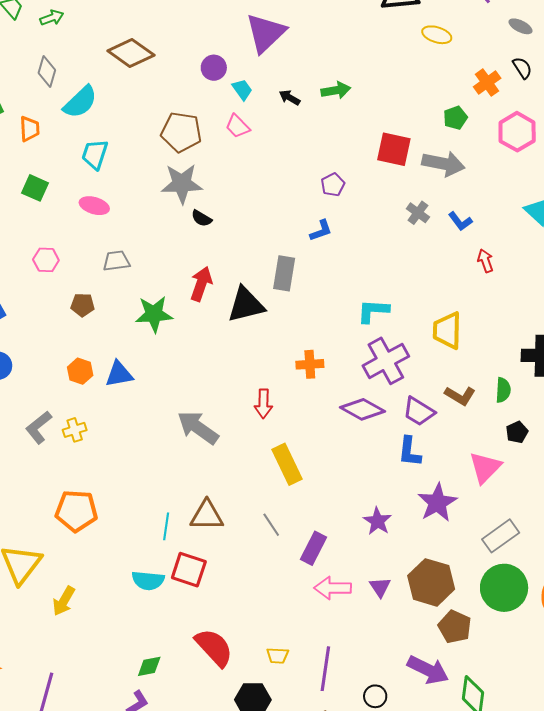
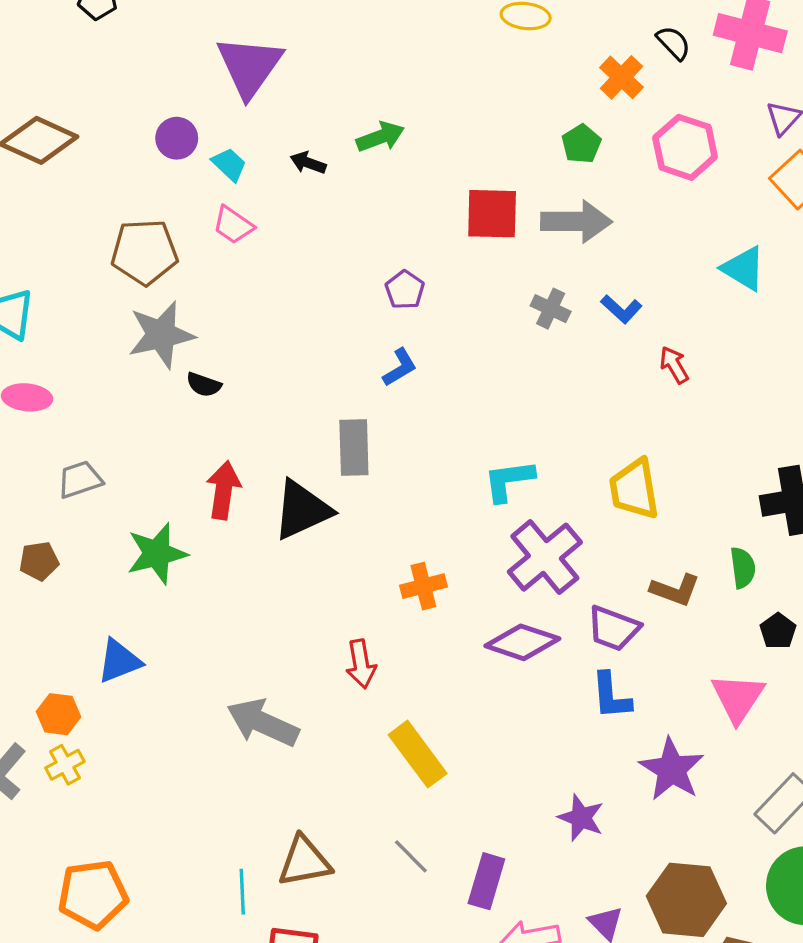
orange hexagon: (80, 371) -> (58, 714), moved

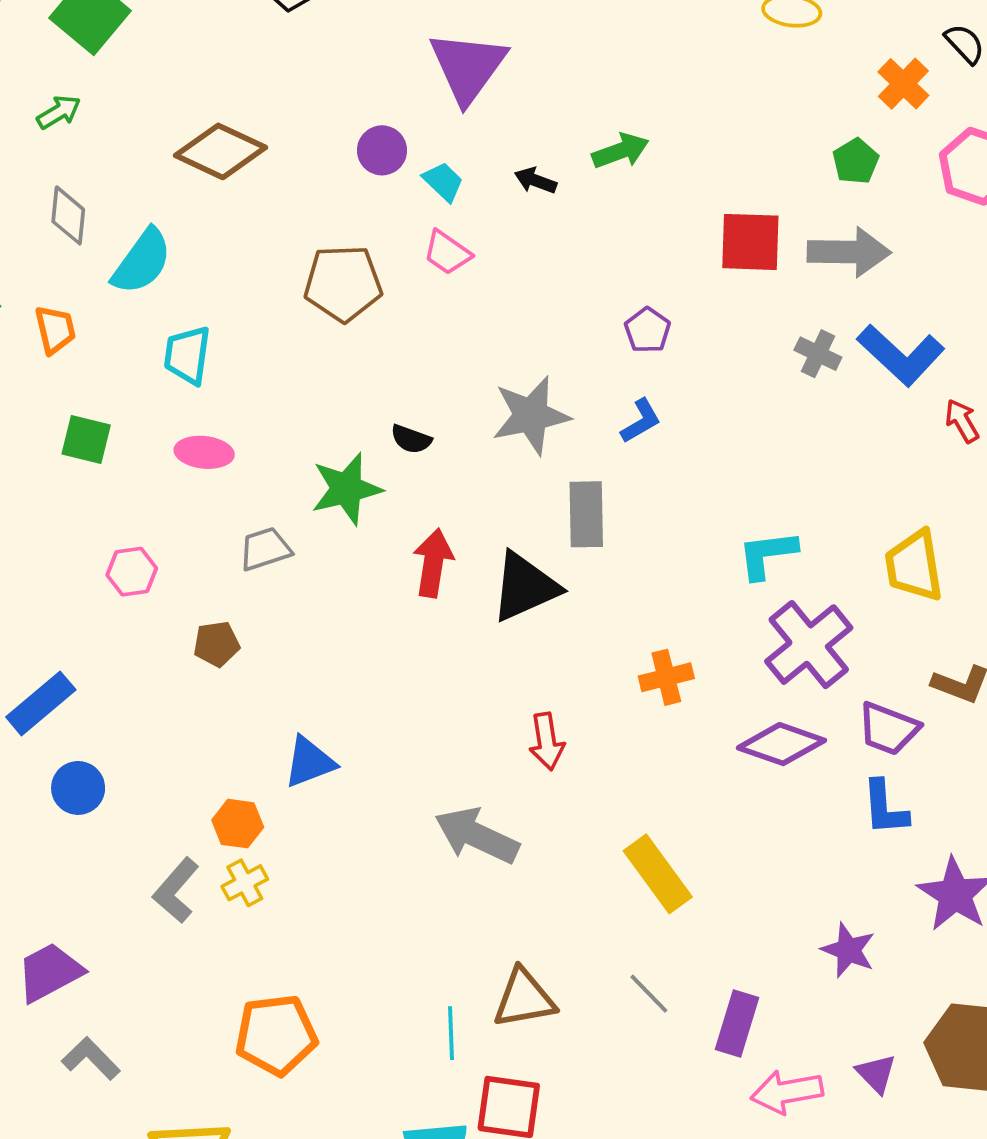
blue L-shape: (621, 309) -> (901, 355), size x1.8
gray star: (161, 335) -> (531, 415), moved
green star: (157, 554) -> (346, 489), moved
red arrow: (361, 664) -> (547, 741), moved

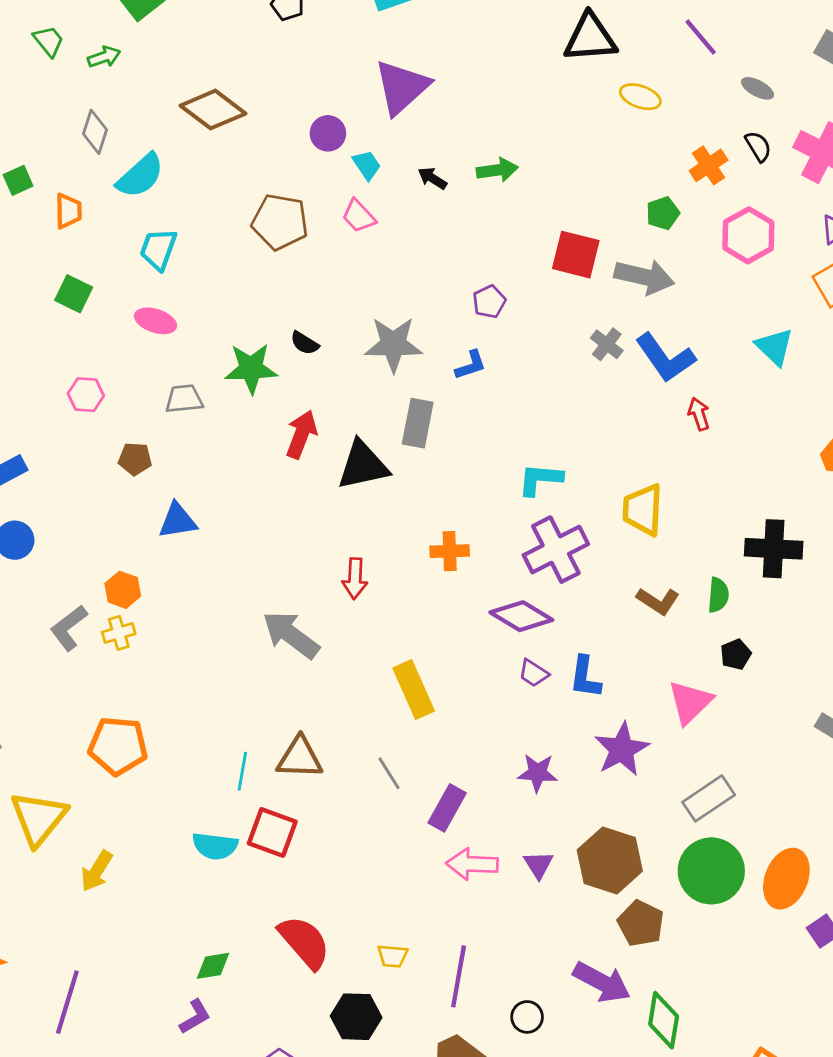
purple trapezoid: (888, 729) -> (533, 673), moved, size x0.7
blue triangle: (309, 762) -> (178, 521), moved
purple star: (848, 950) -> (537, 773), turned -30

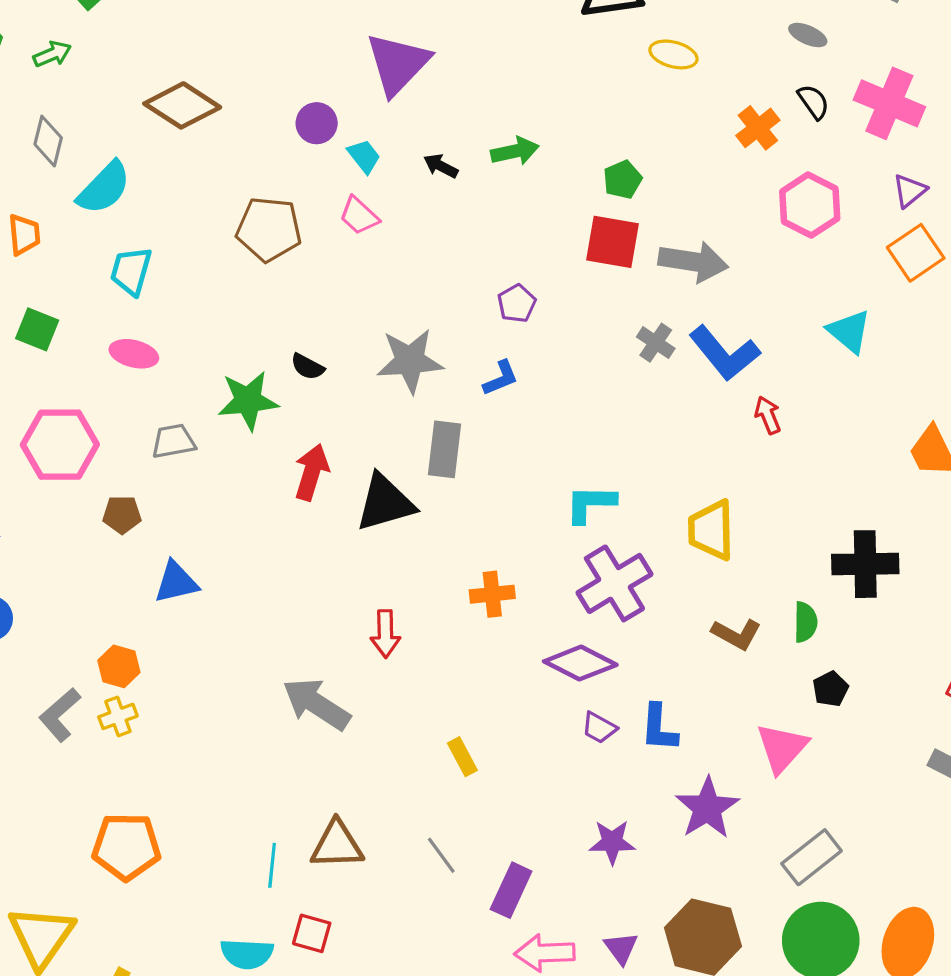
green pentagon: (663, 213) -> (623, 180), moved
pink hexagon: (86, 395) -> (60, 445), size x1.8
yellow rectangle: (414, 690) -> (462, 757), size x0.6
red square: (272, 832) -> (312, 933), size x0.7

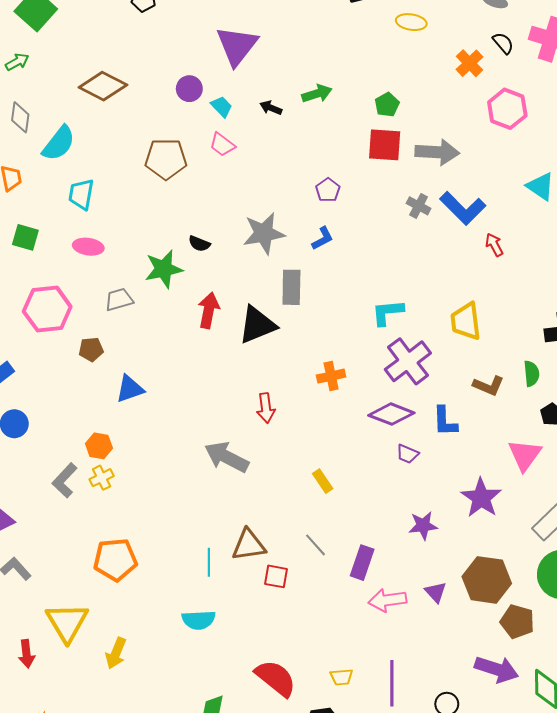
blue L-shape: (659, 728) -> (445, 421), moved
red square: (312, 933) -> (276, 576), moved

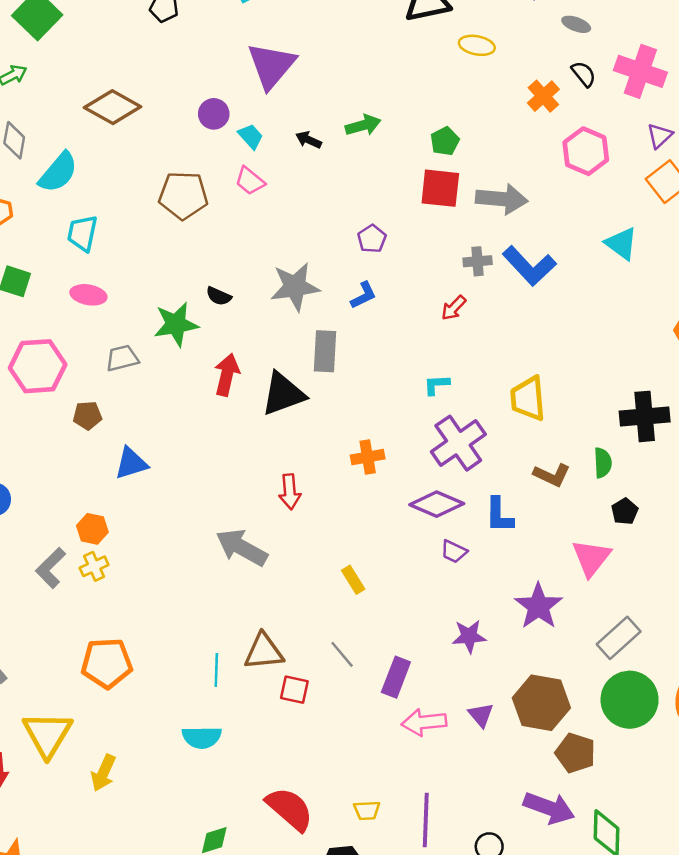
gray cross: (419, 206) -> (478, 261), turned -35
red arrow: (494, 245) -> (454, 308), moved, turned -110
cyan L-shape: (388, 312) -> (437, 385), size x0.7

